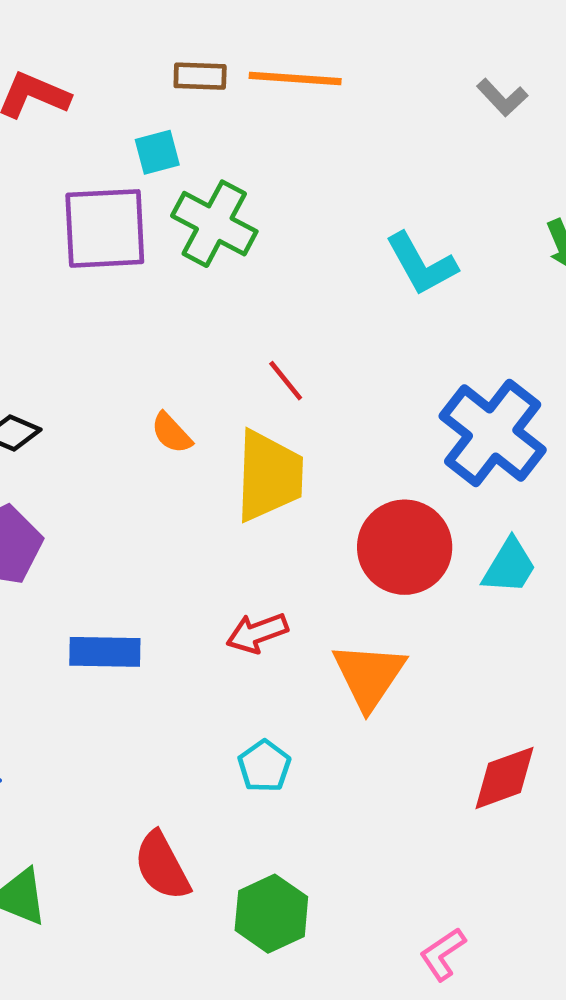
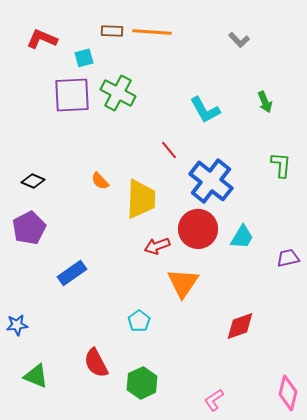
cyan square: (157, 152) -> (84, 58), moved
red line: (286, 381) -> (169, 150), moved
blue cross: (493, 433) -> (211, 181), moved
red arrow: (257, 633) -> (157, 246), moved
blue rectangle: (105, 652) -> (72, 273), turned -36

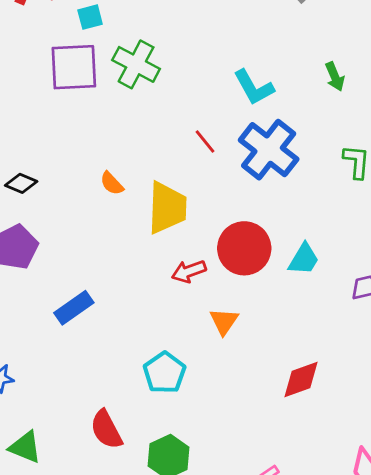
blue cross: (211, 181) -> (269, 150), moved
orange triangle: (183, 283) -> (224, 321), size x0.7
cyan pentagon: (139, 321) -> (164, 373), size x1.4

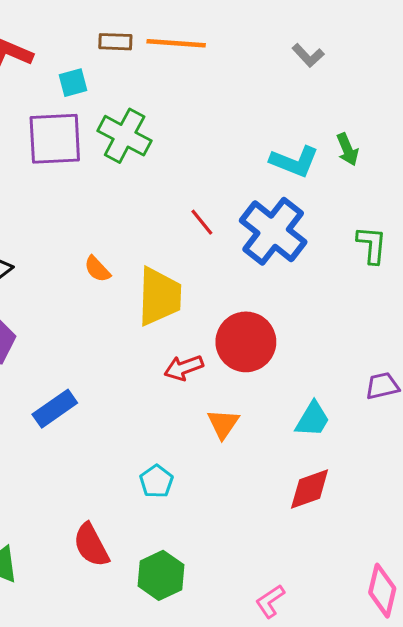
cyan L-shape: (254, 87) -> (294, 161), moved, turned -39
cyan trapezoid: (304, 259) -> (313, 419), moved
cyan pentagon: (164, 373) -> (156, 481), size x0.7

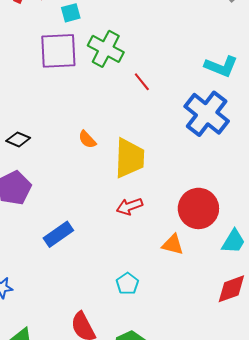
red line: (202, 222) -> (142, 82), moved
red circle: (246, 342) -> (198, 208), moved
red arrow: (184, 368) -> (129, 206), moved
orange triangle: (223, 424) -> (173, 245), turned -50

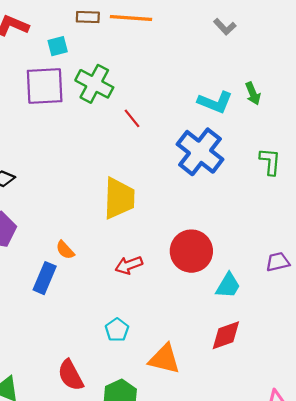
orange semicircle: (87, 139) -> (65, 250), moved
red arrow: (129, 206) -> (129, 265), moved
blue rectangle: (58, 234) -> (45, 278), turned -32
orange triangle: (173, 245) -> (164, 359), moved, size x1.4

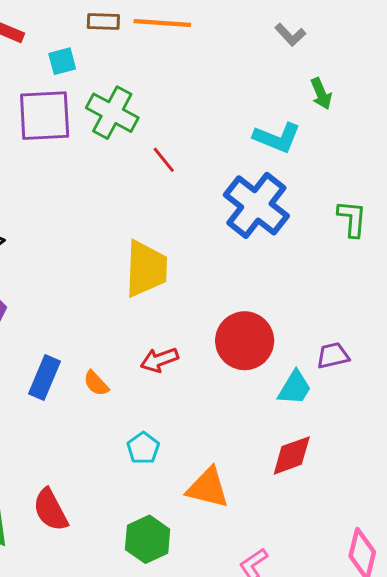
green arrow: (253, 94) -> (321, 94), moved
orange semicircle: (65, 250) -> (96, 383), moved
purple trapezoid: (278, 262) -> (333, 355), moved
red semicircle: (71, 375) -> (50, 510), moved

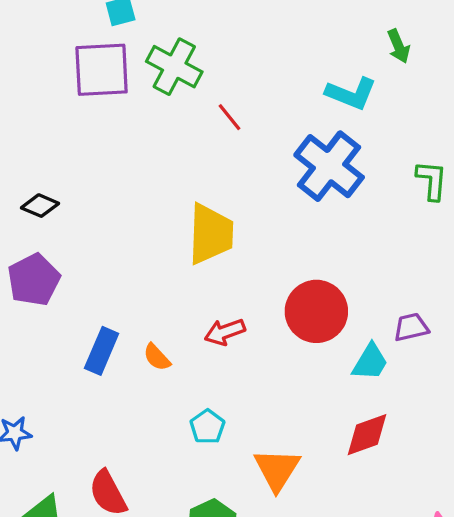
orange triangle: (208, 488) -> (277, 469), turned 48

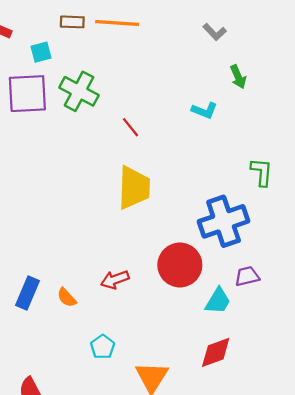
cyan L-shape: (351, 93) -> (205, 110), size x0.7
red line: (230, 117) -> (131, 127), moved
blue cross: (329, 166) -> (224, 221), moved, turned 33
yellow trapezoid: (211, 234) -> (134, 188), moved

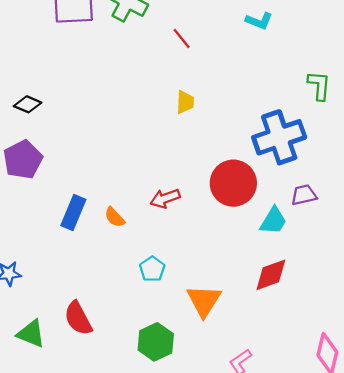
yellow trapezoid: (134, 188) -> (185, 102), size x0.5

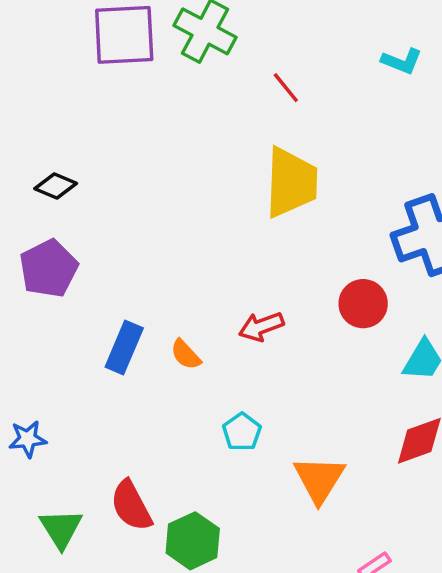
yellow trapezoid: (185, 102) -> (291, 182), size x2.0
red circle: (233, 183) -> (363, 304), size x0.7
green triangle: (31, 334) -> (61, 529), turned 36
green hexagon: (156, 342) -> (193, 541), moved

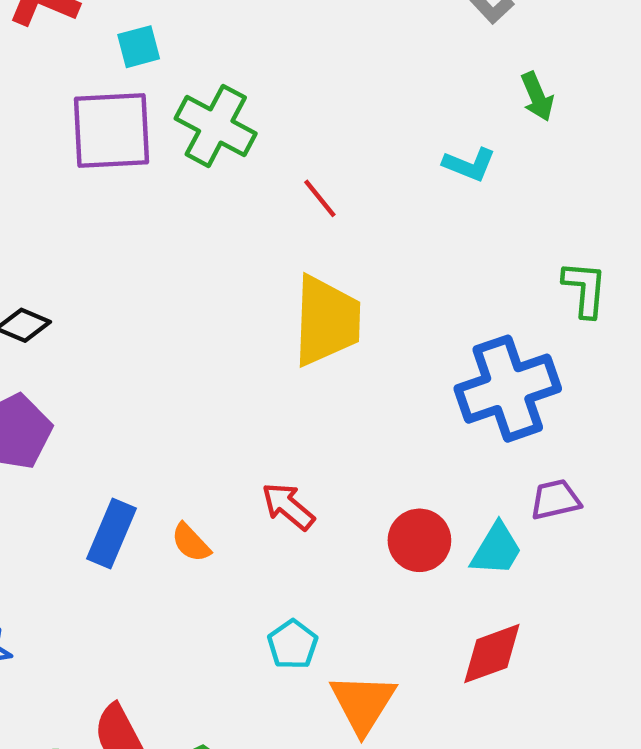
red circle: (363, 304) -> (419, 540), moved
red arrow: (261, 326) -> (288, 506), turned 60
cyan pentagon: (242, 432) -> (293, 644), moved

